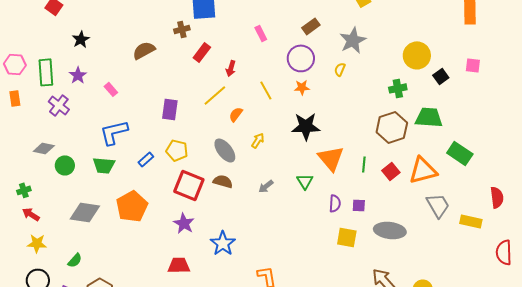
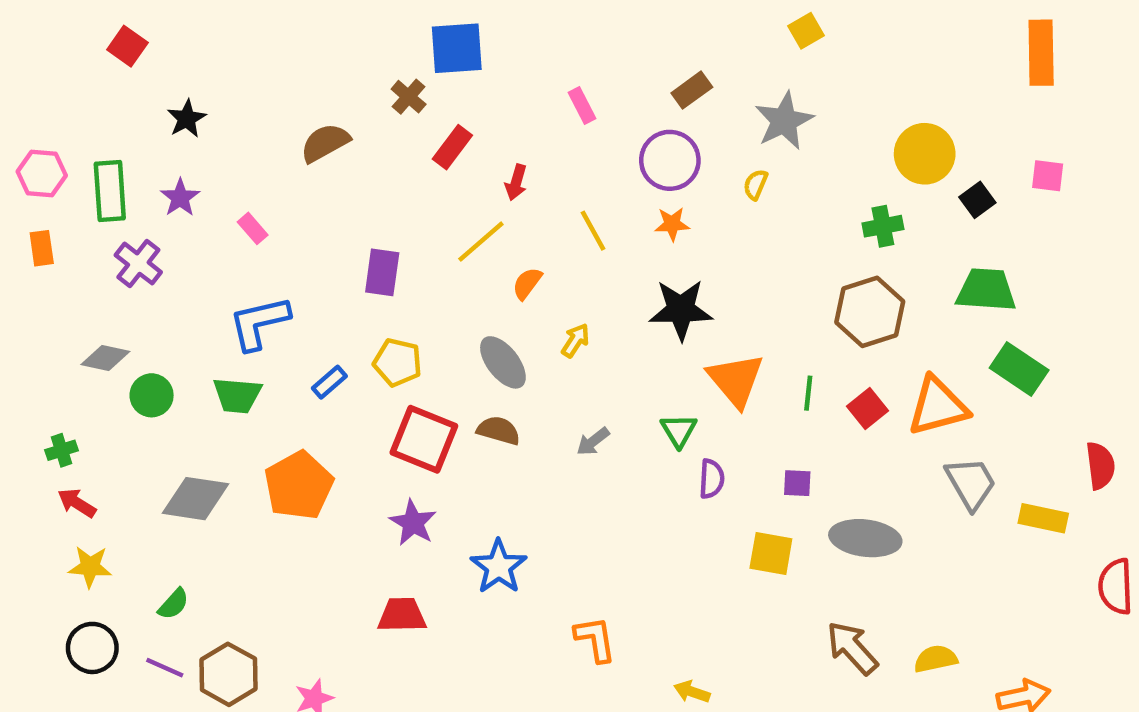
brown cross: (182, 29) -> (409, 97), turned -35
green trapezoid: (429, 117) -> (986, 290), moved
purple semicircle: (335, 203) -> (712, 479), moved

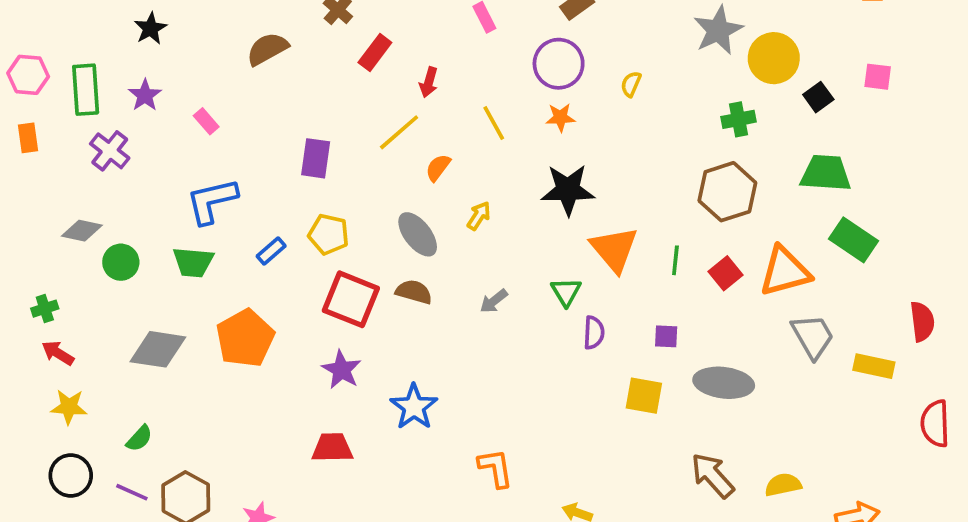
gray star: (784, 121) -> (718, 30), moved

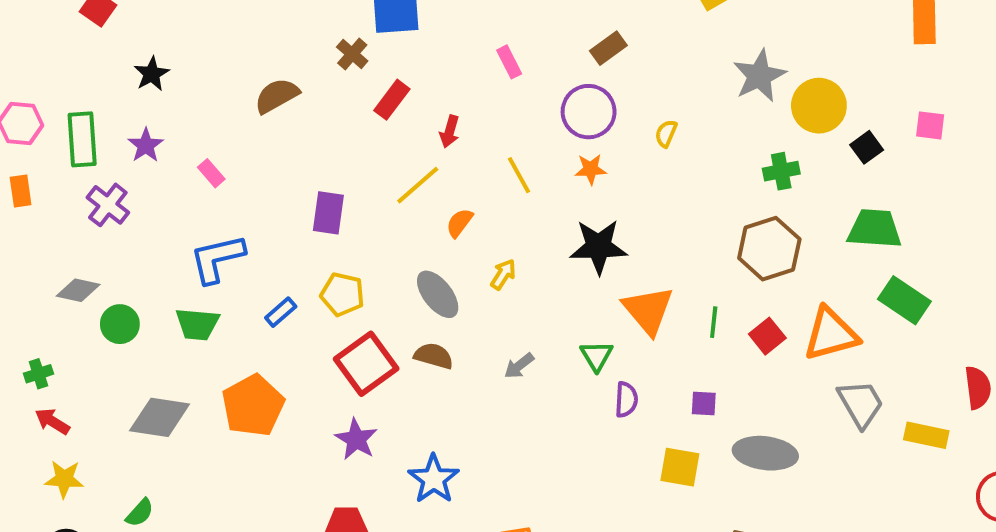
red square: (351, 299) -> (366, 364), turned 32

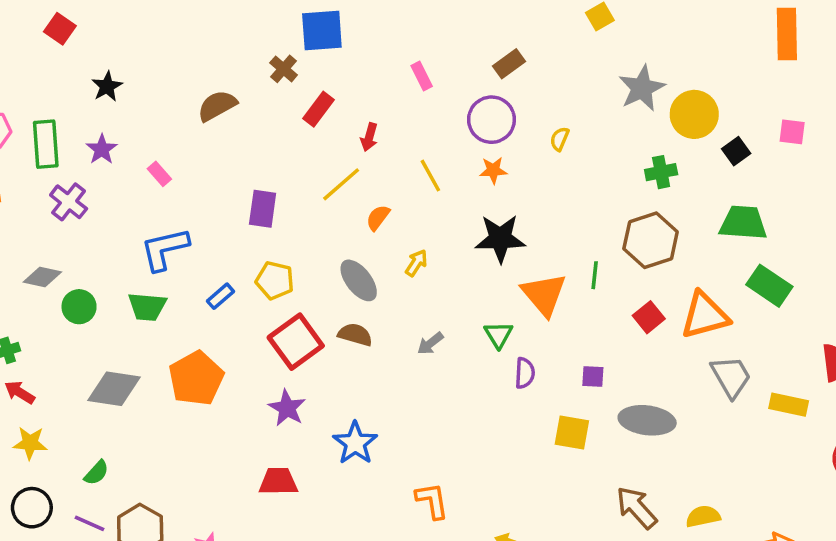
green line: (714, 322) -> (595, 275), moved

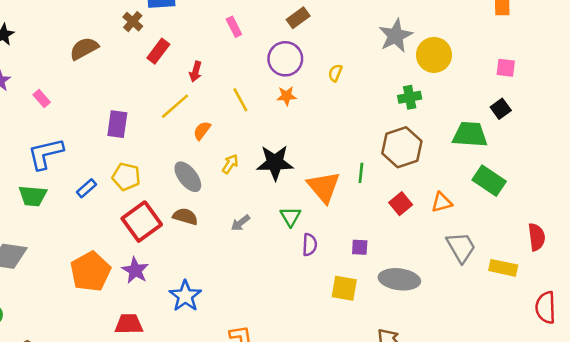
black square: (736, 151) -> (501, 109), moved
black star: (500, 238) -> (275, 163), moved
orange triangle: (705, 315) -> (442, 202), size x0.6
orange pentagon: (196, 378) -> (90, 272), moved

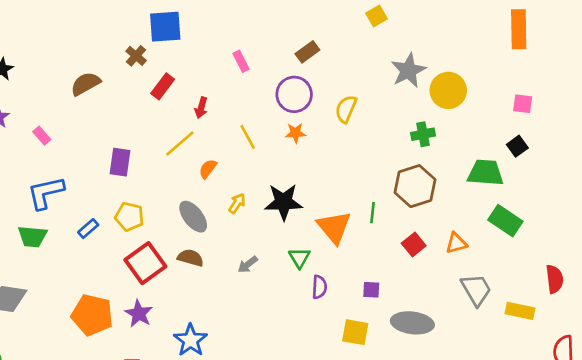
yellow semicircle: (335, 73) -> (346, 109), size x1.5
orange pentagon: (90, 272) -> (92, 315), turned -30

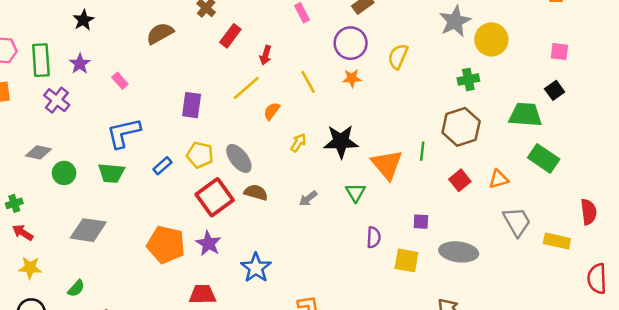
gray ellipse: (193, 217) -> (239, 158), moved
purple semicircle: (319, 287) -> (374, 237), moved

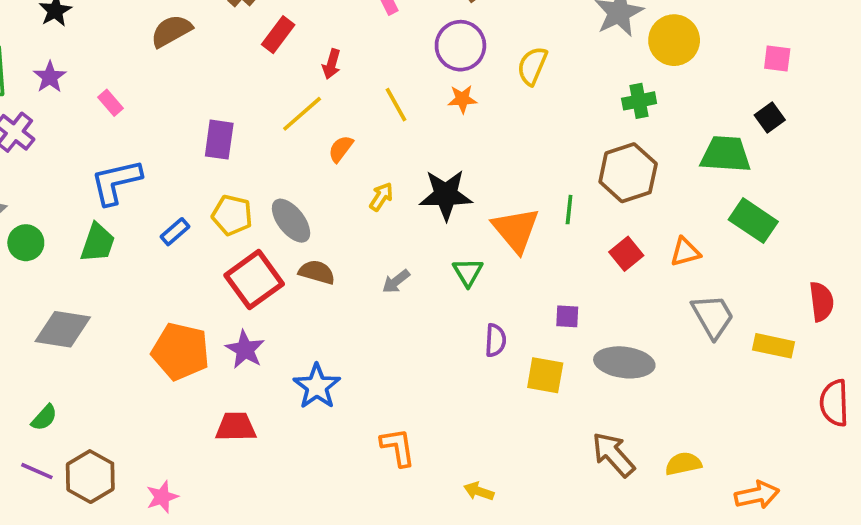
green trapezoid: (111, 173) -> (98, 243), turned -76

